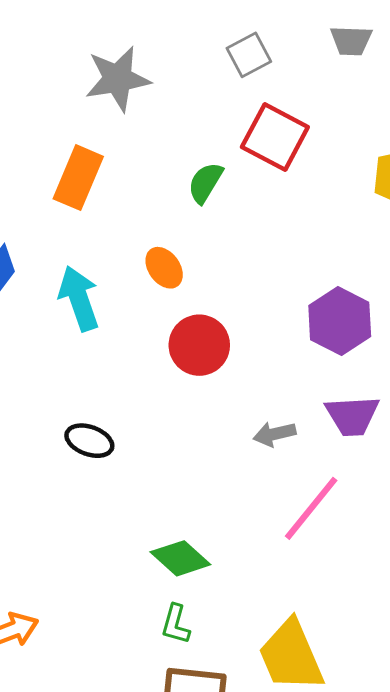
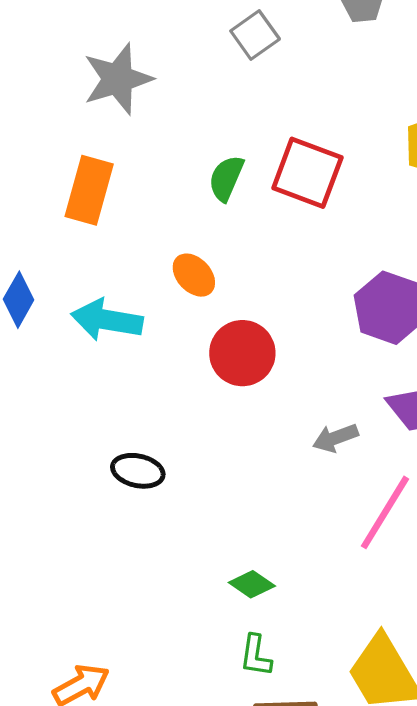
red square: (275, 137) -> (307, 173), moved
cyan arrow: (79, 298) -> (107, 320), turned -54
green diamond: (180, 558) -> (252, 584), size x0.7

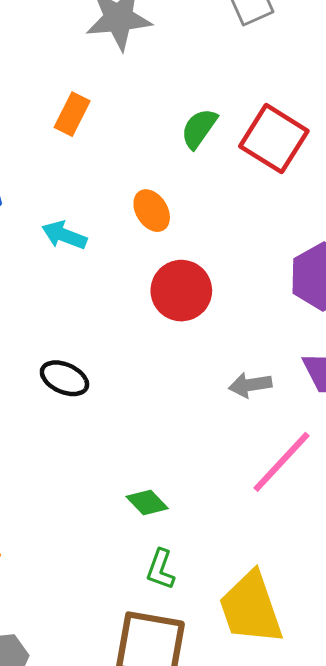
orange rectangle: (89, 190) -> (72, 114), size x0.7
cyan arrow: (107, 320) -> (64, 235), size x0.7
green L-shape: (256, 656) -> (161, 569), moved

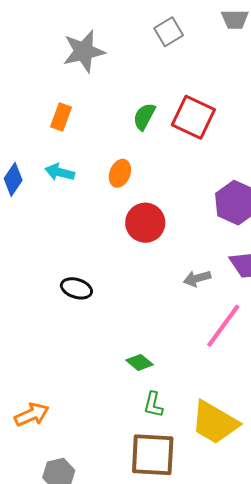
orange ellipse: (152, 211) -> (120, 173), turned 60
cyan arrow: (64, 235) -> (60, 172), moved
yellow trapezoid: (251, 608) -> (215, 423), turned -34

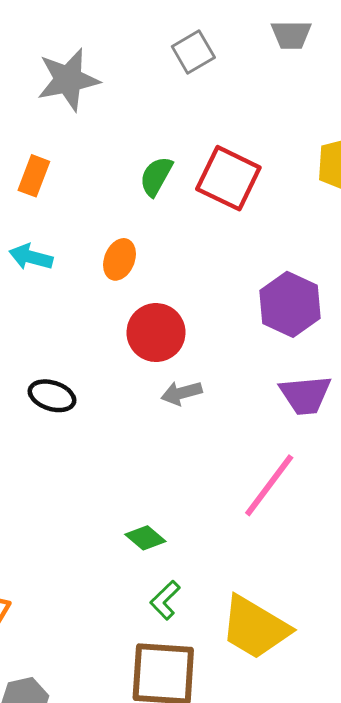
gray arrow: (197, 278) -> (181, 393), moved
black ellipse: (76, 288) -> (52, 396), moved
green L-shape: (153, 405) -> (165, 600), turned 32

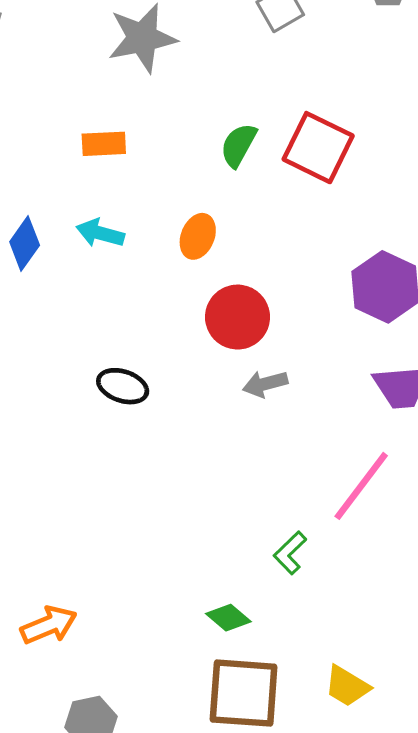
orange rectangle: (34, 176) -> (104, 144), turned 66
green diamond: (145, 538) -> (228, 618), moved
green L-shape: (165, 600) -> (290, 553), moved
yellow trapezoid: (255, 628) -> (347, 686), moved, size x0.6

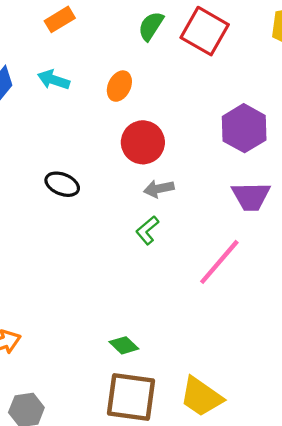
orange rectangle: (104, 144) -> (60, 19), turned -32
green L-shape: (290, 553) -> (147, 230), moved
yellow trapezoid: (347, 686) -> (201, 397), size x1.4

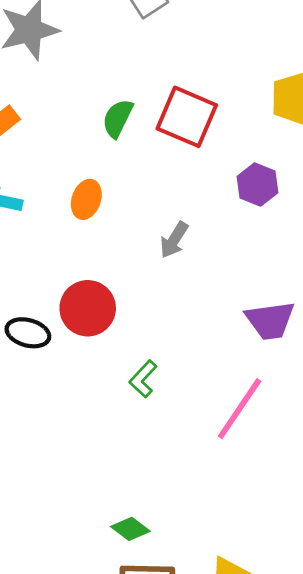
purple hexagon: (244, 128) -> (257, 185), moved, size x0.7
red circle: (143, 142) -> (88, 308), moved
gray arrow: (159, 189) -> (174, 240), moved, turned -40

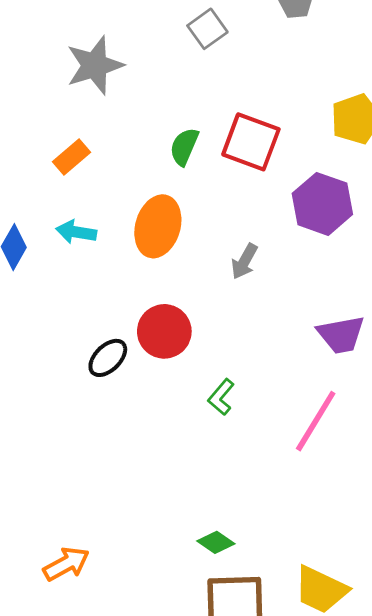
purple hexagon: (257, 185) -> (322, 204), size x1.5
orange ellipse: (86, 199) -> (158, 226), size x1.6
black ellipse: (28, 333) -> (108, 358), turned -57

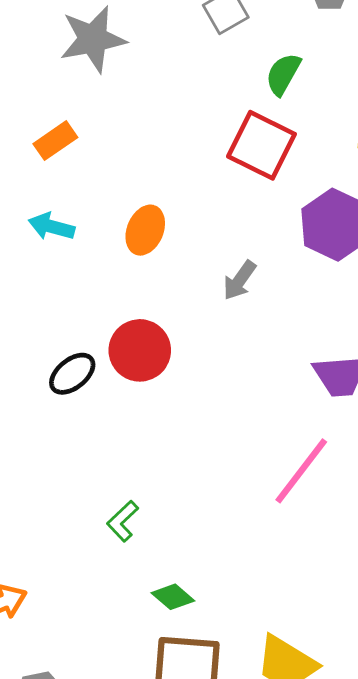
green semicircle: (184, 147) -> (283, 74), moved
orange ellipse: (158, 226) -> (145, 230), size x0.7
green L-shape: (221, 397) -> (123, 521), moved

